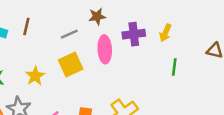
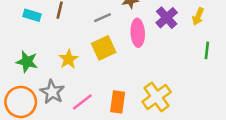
purple cross: (134, 34) -> (167, 18), turned -35

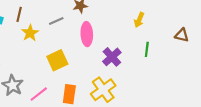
purple cross: (167, 18) -> (112, 57), moved
yellow square: (104, 48) -> (57, 60), moved
yellow star: (69, 59) -> (30, 33), moved

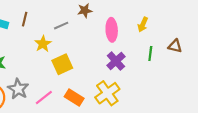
yellow star: (30, 33) -> (43, 44), moved
pink ellipse: (87, 34) -> (112, 30), moved
brown triangle: (182, 35) -> (175, 46), moved
orange rectangle: (69, 94) -> (74, 98), turned -66

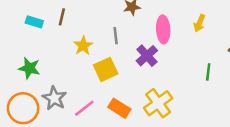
gray line: (61, 26) -> (116, 36), moved, turned -72
green line: (150, 53) -> (208, 72), moved
purple cross: (116, 61) -> (147, 56), moved

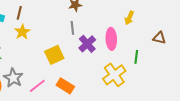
pink ellipse: (163, 29) -> (111, 39), moved
gray line: (116, 36) -> (72, 28), moved
yellow star: (83, 46) -> (22, 32), moved
yellow cross: (158, 103) -> (114, 75), moved

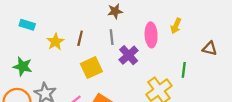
brown line: (19, 13) -> (80, 38), moved
pink ellipse: (111, 39) -> (151, 35), moved

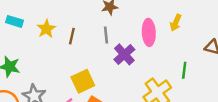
yellow star: (55, 42) -> (46, 29), moved
yellow square: (91, 68) -> (83, 81), moved

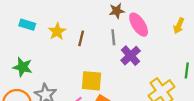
pink ellipse: (149, 32) -> (139, 25), moved, turned -30
yellow square: (83, 81) -> (91, 81), turned 30

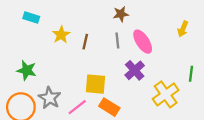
cyan rectangle: (27, 25) -> (31, 17), moved
pink ellipse: (139, 25) -> (143, 42), moved
purple cross: (131, 56) -> (135, 70), moved

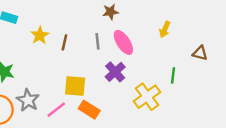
brown star: (121, 14) -> (110, 12), moved

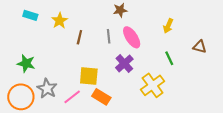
yellow star: (40, 35) -> (60, 21), moved
green line: (173, 75) -> (169, 58), moved, turned -32

